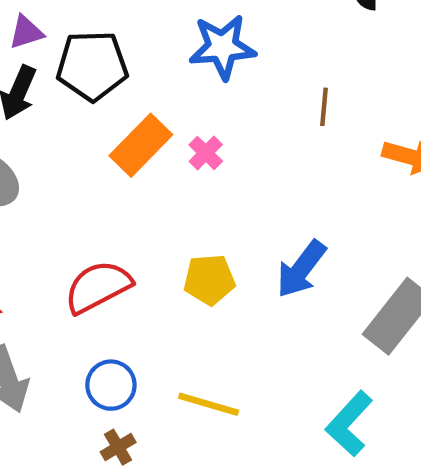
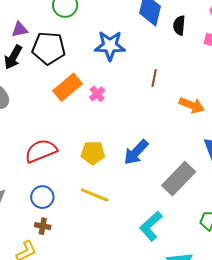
yellow line: (209, 404) -> (95, 195), moved
brown cross: (118, 447) -> (43, 226), turned 35

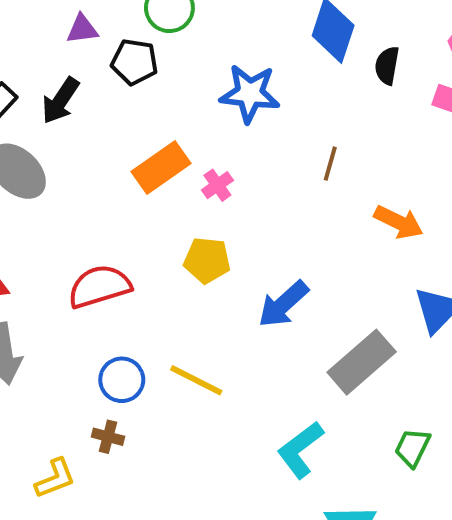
purple triangle: (20, 30) -> (82, 29), moved
black pentagon: (49, 48) -> (134, 62), moved, size x0.7
yellow pentagon: (93, 153) -> (207, 260), moved
blue circle: (42, 197) -> (122, 380), moved
brown cross: (43, 226) -> (108, 437), moved

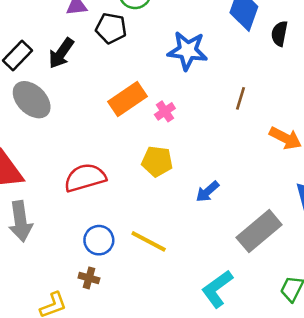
blue arrow: (283, 304) -> (207, 192), size x0.7

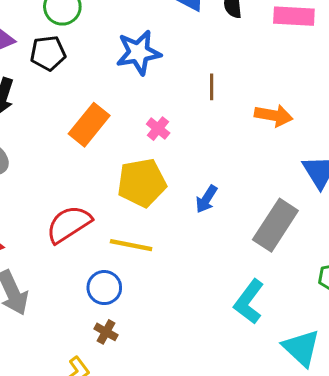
pink cross: (165, 111) -> (158, 129), moved
yellow pentagon: (157, 161) -> (142, 183), size x1.4
yellow line: (149, 241) -> (131, 245), moved
brown cross: (89, 278) -> (106, 332), turned 30

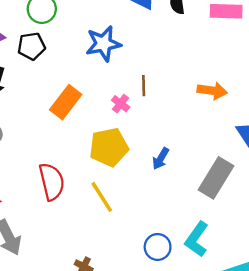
brown line: (212, 87) -> (144, 86), moved
red semicircle: (69, 224) -> (52, 182), turned 111
yellow line: (131, 245) -> (102, 197), turned 48
blue circle: (104, 288) -> (158, 247), moved

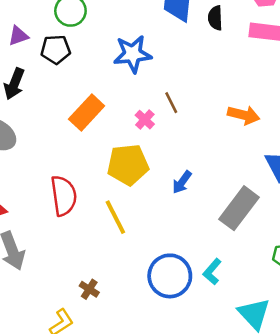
brown line: (144, 86) -> (171, 103), turned -30
cyan L-shape: (197, 239) -> (212, 272), size x0.7
blue circle: (158, 247) -> (170, 276), size x1.5

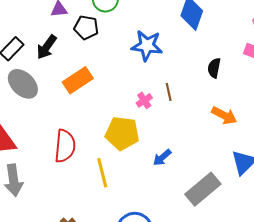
black semicircle: (215, 18) -> (214, 68), moved
orange rectangle: (87, 112) -> (78, 80), moved

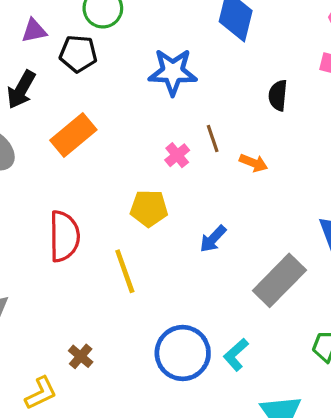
orange arrow: (224, 115) -> (254, 163), moved, size x0.7
yellow pentagon: (122, 133) -> (149, 208), size x0.7

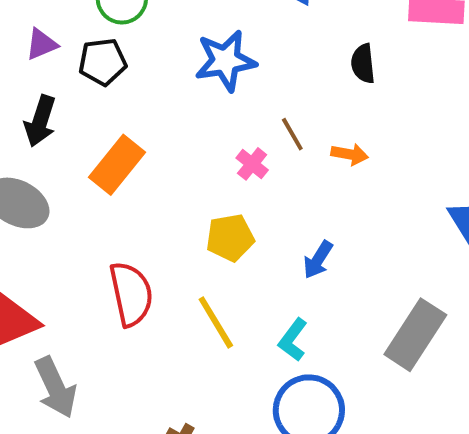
gray rectangle: (279, 280) -> (415, 335), moved
cyan L-shape: (236, 355) -> (293, 340), moved

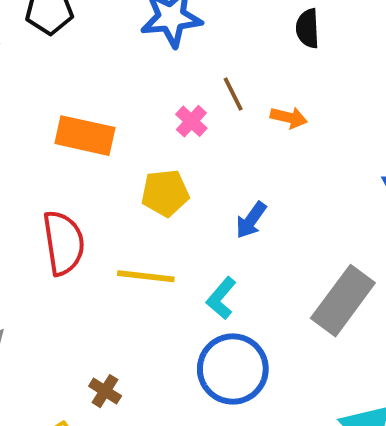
orange rectangle: (117, 165) -> (85, 136), moved, turned 60
yellow line: (216, 322) -> (146, 276), turned -56

